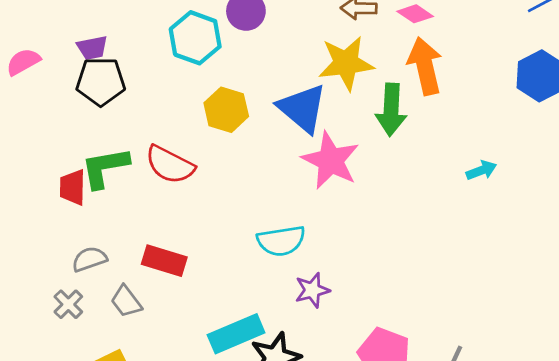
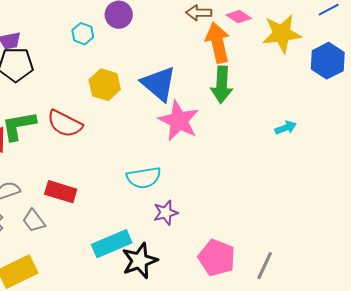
cyan hexagon: (195, 38) -> (83, 34), size x0.6
yellow star: (346, 63) -> (282, 34), moved
orange arrow: (425, 66) -> (218, 43), moved

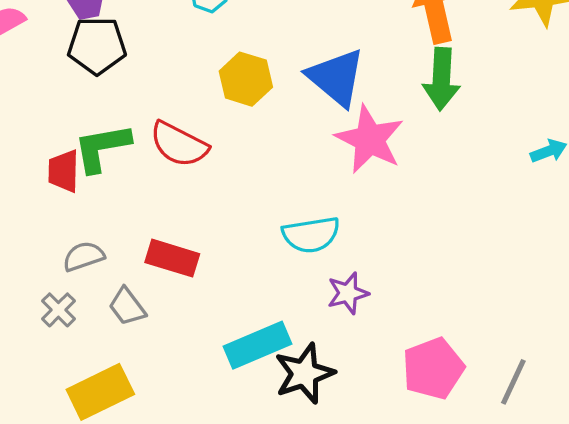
pink pentagon: (217, 258) -> (433, 368), turned 30

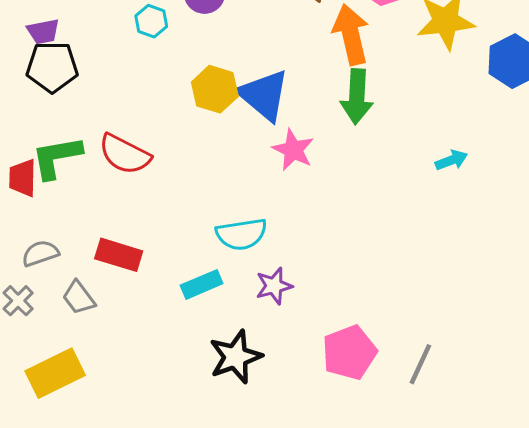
yellow hexagon: (246, 79) -> (215, 89), moved
pink star: (370, 139) -> (293, 150), size x0.7
cyan rectangle: (258, 345) -> (202, 284), moved, size x0.7

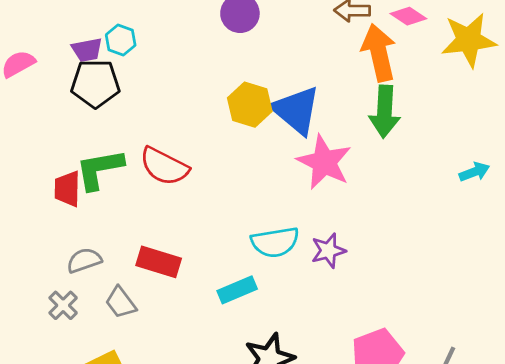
cyan hexagon: (151, 21) -> (121, 40), moved
pink star: (293, 150) -> (324, 162), size x1.4
purple star: (274, 286) -> (328, 251), moved

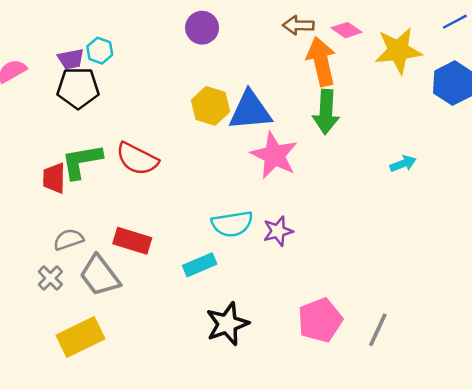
blue triangle: (296, 110) -> (250, 111), turned -45
gray trapezoid: (121, 302) -> (100, 276), size x1.5

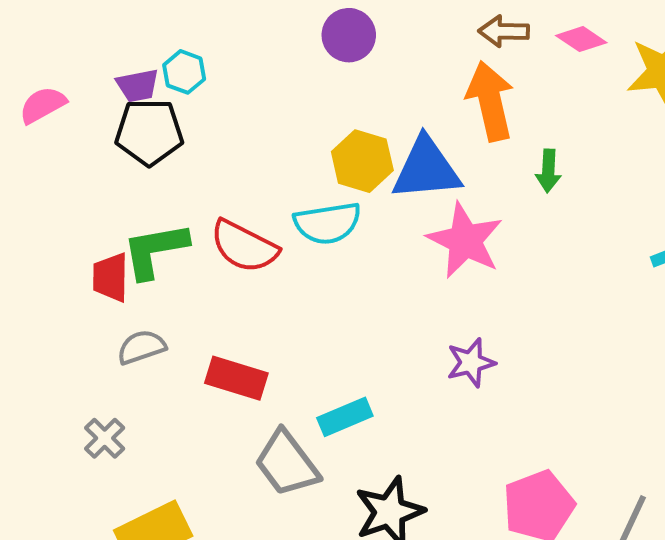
orange arrow: (321, 61) -> (490, 101), moved
green arrow: (326, 112) -> (548, 171), size x0.6
cyan semicircle: (232, 224) -> (327, 223), moved
gray semicircle: (68, 240) -> (141, 347), moved
gray trapezoid: (100, 276) -> (287, 463), moved

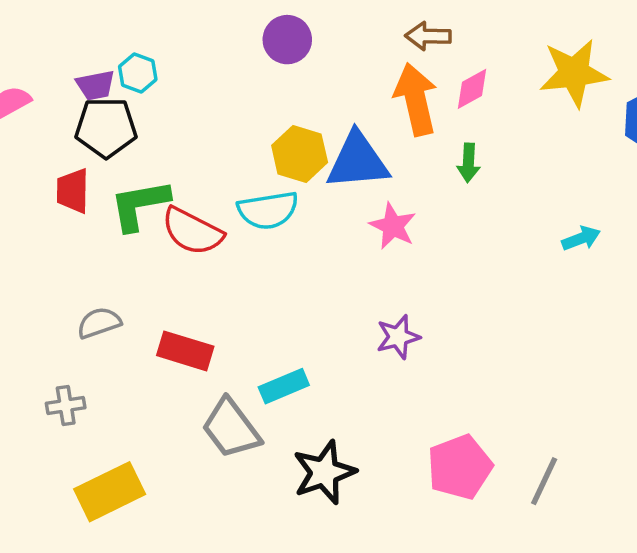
pink diamond: (581, 39) -> (472, 89), moved, turned -63
pink star: (465, 241) -> (393, 226), size x0.7
green L-shape: (155, 250) -> (140, 205), moved
red trapezoid: (110, 277) -> (73, 191), moved
gray cross: (105, 438) -> (66, 405), turned 36

